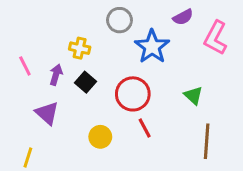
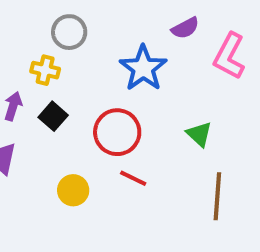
gray circle: (119, 20) -> (69, 32), moved
red line: (145, 128) -> (133, 178), turned -36

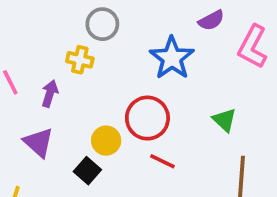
black square: (53, 116) -> (87, 171), moved
yellow circle: (73, 190) -> (106, 141), moved

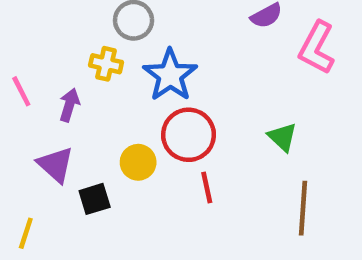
blue star: (172, 58) -> (170, 75), moved
red line: (162, 161) -> (207, 187), turned 52
black square: (87, 171) -> (95, 199), moved, turned 32

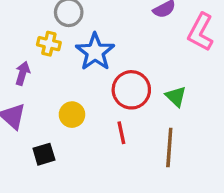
red circle: (188, 135) -> (131, 90), moved
black square: (95, 199) -> (44, 154), moved
brown line: (303, 208) -> (169, 148), moved

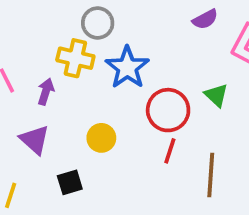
yellow cross: (49, 44) -> (75, 58), size x1.4
green triangle: (176, 96) -> (216, 95), moved
red line: (121, 133) -> (170, 151), moved, turned 30

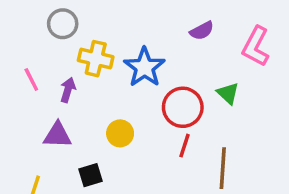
purple semicircle: (205, 19) -> (202, 31), moved
gray circle: (98, 23) -> (63, 24), moved
purple triangle: (35, 140) -> (57, 135), turned -40

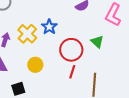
yellow cross: (96, 59) -> (27, 34), moved, turned 30
blue star: (144, 67) -> (49, 27), size x0.7

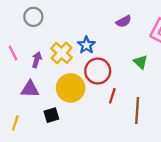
red circle: (71, 50) -> (98, 71), moved
yellow circle: (35, 65) -> (71, 88), size x1.6

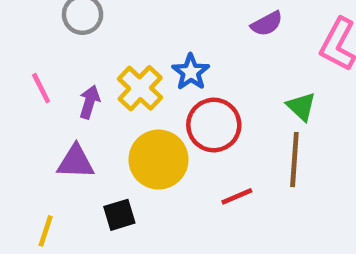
red line: (112, 96) -> (237, 196), moved, turned 49
brown line: (137, 111) -> (294, 160), moved

